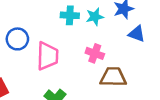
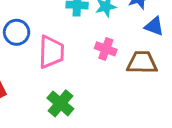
brown trapezoid: (113, 77) -> (142, 63), moved

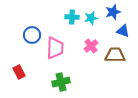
pink cross: (106, 49) -> (91, 46), turned 32
green cross: (60, 103) -> (61, 82), turned 36

